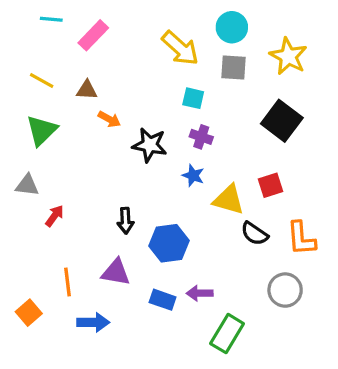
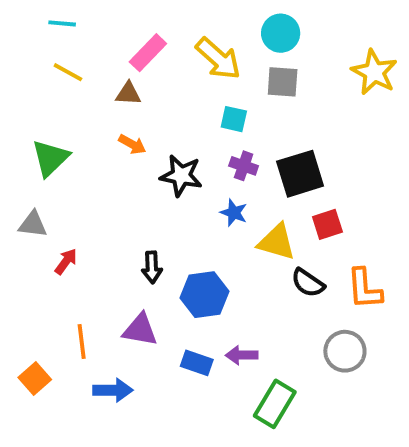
pink rectangle: (93, 35) -> (148, 53), moved
yellow star: (288, 56) -> (374, 72), moved
yellow line: (42, 80) -> (68, 72), moved
brown triangle: (87, 90) -> (128, 94), moved
black square: (282, 121) -> (300, 174), moved, turned 36

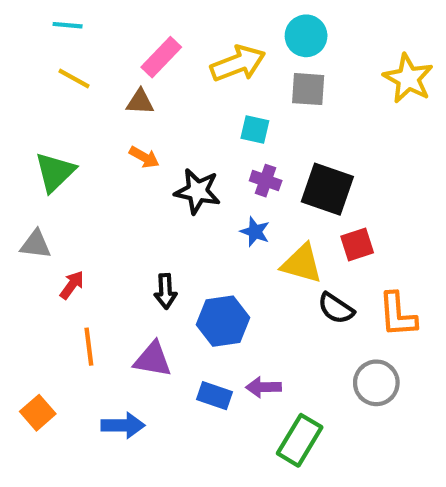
yellow arrow: (218, 59) -> (238, 63), turned -63
black square: (300, 174) -> (327, 189), turned 36
orange line: (82, 341) -> (89, 347), moved

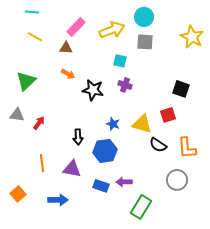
black square: (327, 189) -> (181, 89), moved, size x0.7
blue star: (255, 232) -> (113, 124), moved
red arrow: (72, 285) -> (39, 123), moved

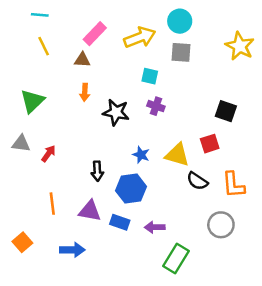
yellow line: (35, 37) -> (44, 46), turned 35
orange arrow: (68, 74) -> (85, 92), turned 64
blue rectangle: (101, 186) -> (120, 222), moved

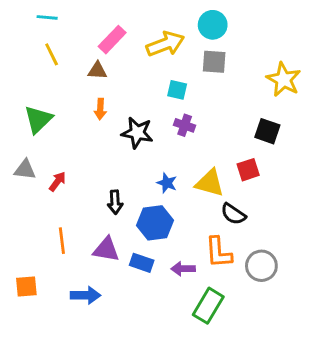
yellow star: (240, 46) -> (284, 79), moved
orange L-shape: (233, 185) -> (219, 252), moved
orange square: (22, 242) -> (26, 286), turned 36

